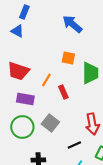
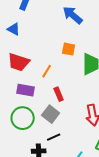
blue triangle: (17, 31) -> (14, 29), moved
red rectangle: (63, 92) -> (59, 94), moved
black line: (74, 145) -> (54, 137), moved

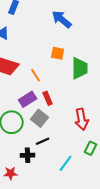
orange line: (47, 71) -> (36, 75), turned -64
purple rectangle: (26, 90) -> (28, 99), moved, turned -42

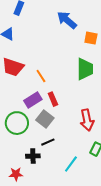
orange square: (58, 53) -> (91, 38), moved

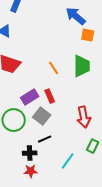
blue arrow: (67, 20) -> (76, 16), moved
orange line: (41, 76) -> (54, 68), moved
red star: (16, 174) -> (31, 171), moved

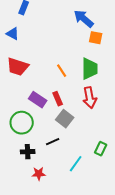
purple rectangle: (30, 97) -> (38, 100), turned 66
gray square: (42, 116) -> (65, 119), moved
red arrow: (84, 117) -> (90, 98), moved
black cross: (30, 153) -> (28, 152), moved

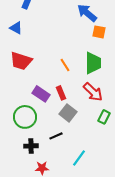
red arrow: (90, 98) -> (93, 92), turned -35
green rectangle: (101, 149) -> (104, 117), moved

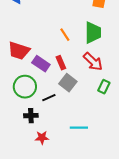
red trapezoid: (21, 61) -> (19, 51), moved
black line: (56, 136) -> (49, 98), moved
cyan line: (79, 158) -> (79, 128), turned 54

